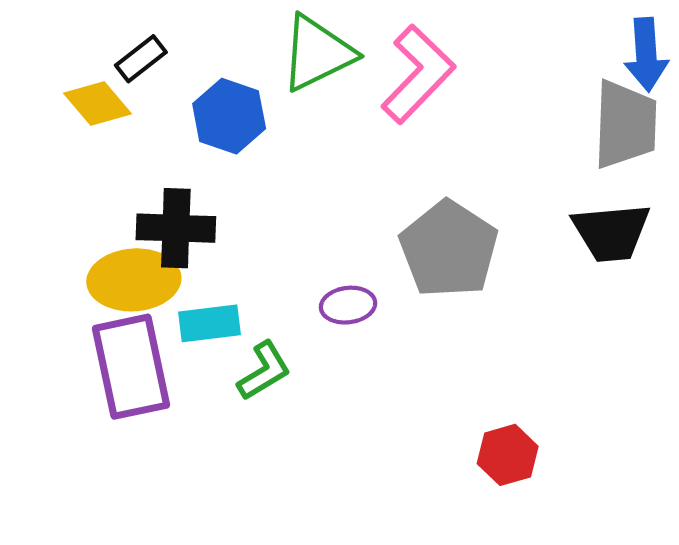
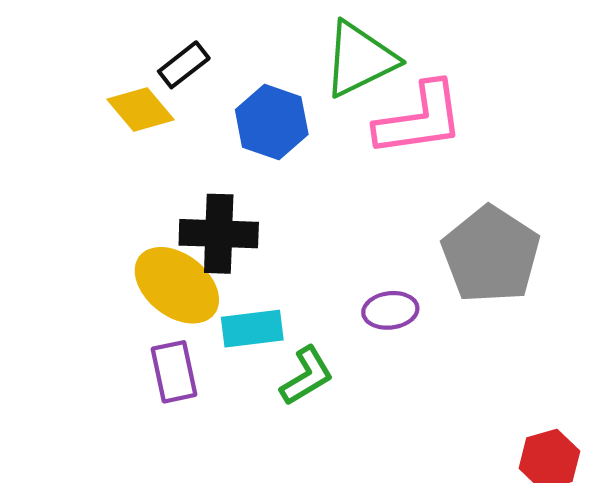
pink L-shape: (418, 74) -> (420, 119), moved, turned 38
yellow ellipse: (134, 280) -> (177, 285), turned 42
purple rectangle: (131, 367) -> (174, 372), size x0.6

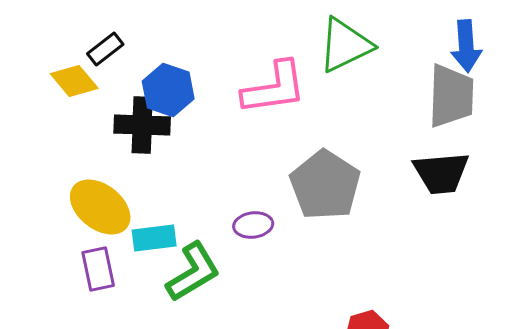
green triangle: (360, 59) -> (345, 45), moved
black cross: (219, 234) -> (142, 125), moved
green L-shape: (307, 376) -> (193, 272), size x1.4

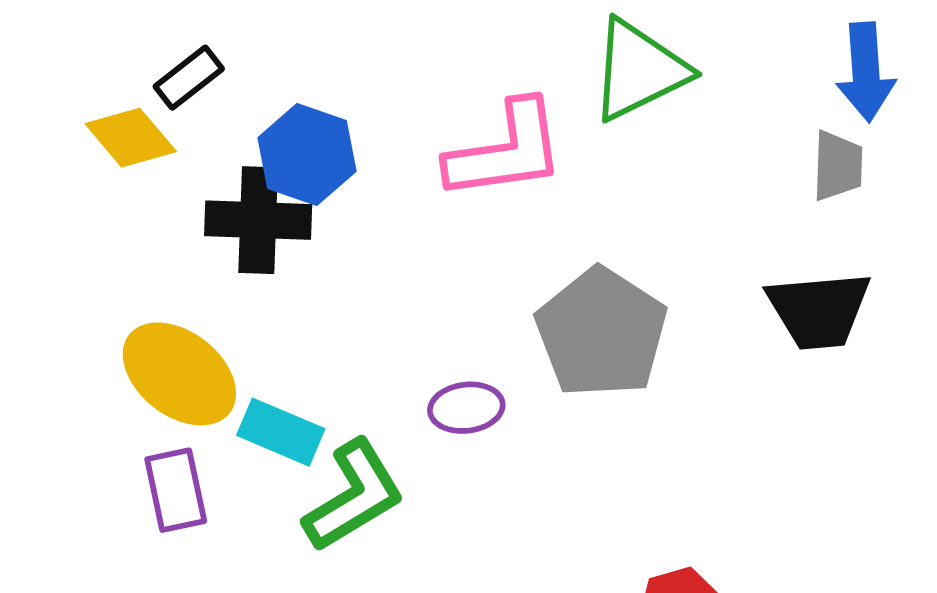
gray trapezoid: (451, 96) -> (838, 166), size x0.6
cyan rectangle: (154, 238) -> (281, 432), turned 30

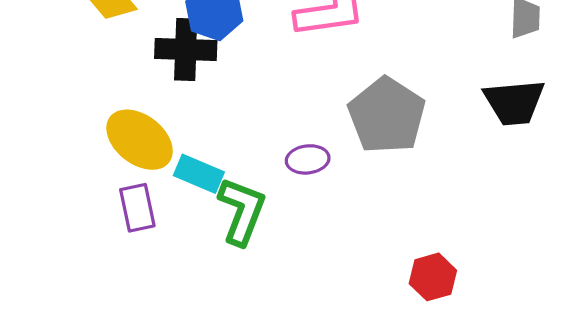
green L-shape: (354, 496) -> (242, 211), turned -38

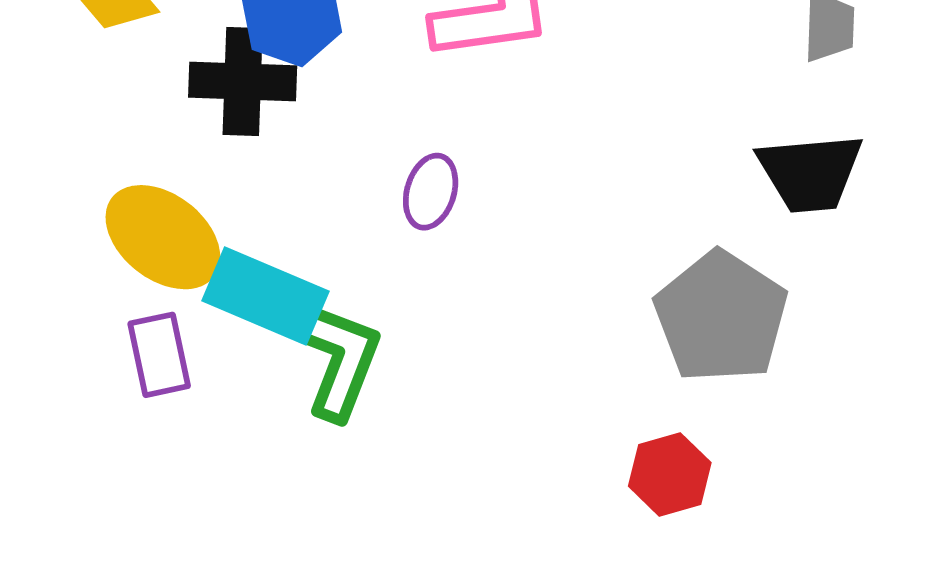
gray pentagon: (387, 115) -> (721, 317), moved
purple ellipse: (308, 159) -> (431, 192), moved, turned -66
cyan rectangle: (199, 174) -> (265, 296), size x1.4

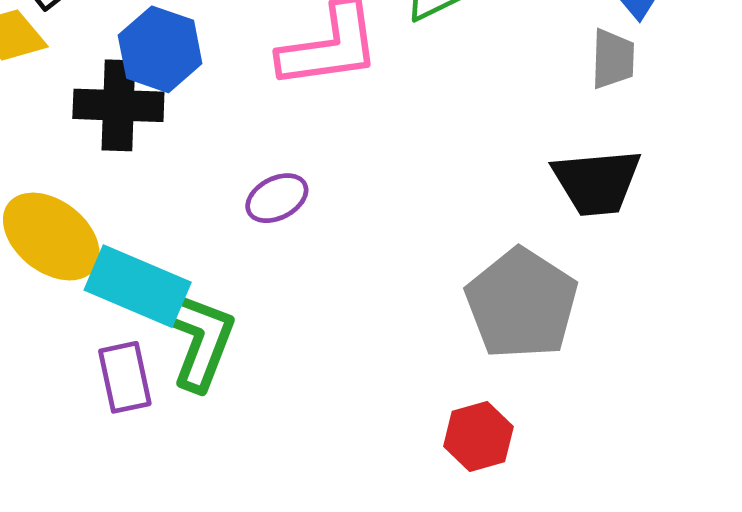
purple ellipse: (431, 192) -> (277, 198), turned 46
purple rectangle: (159, 355) -> (125, 377), moved

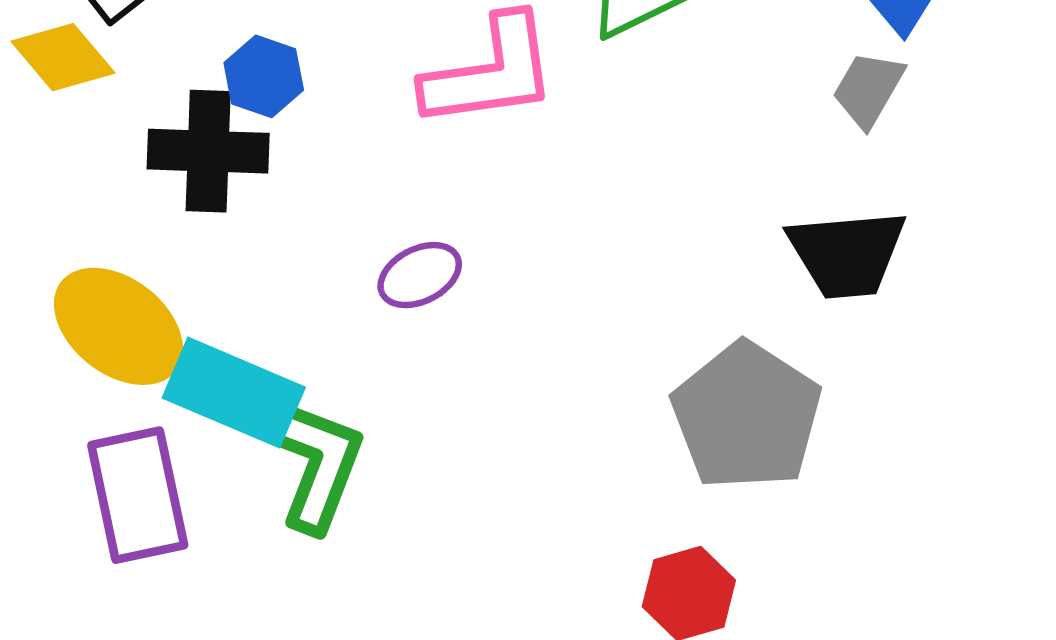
blue hexagon: (160, 49) -> (264, 76), size x0.7
gray trapezoid: (613, 59) -> (868, 89), turned -152
purple rectangle: (125, 377) -> (138, 495), moved, size x1.4

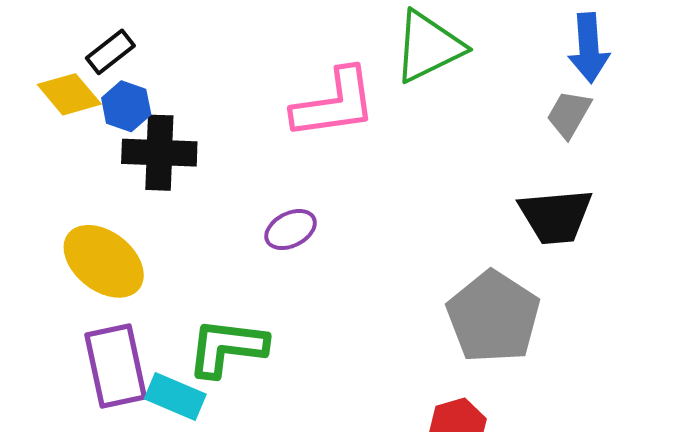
blue hexagon: (264, 76) -> (126, 106), moved
cyan rectangle: (234, 393) -> (175, 397), moved, size x0.7
green L-shape: (317, 465) -> (227, 347), turned -104

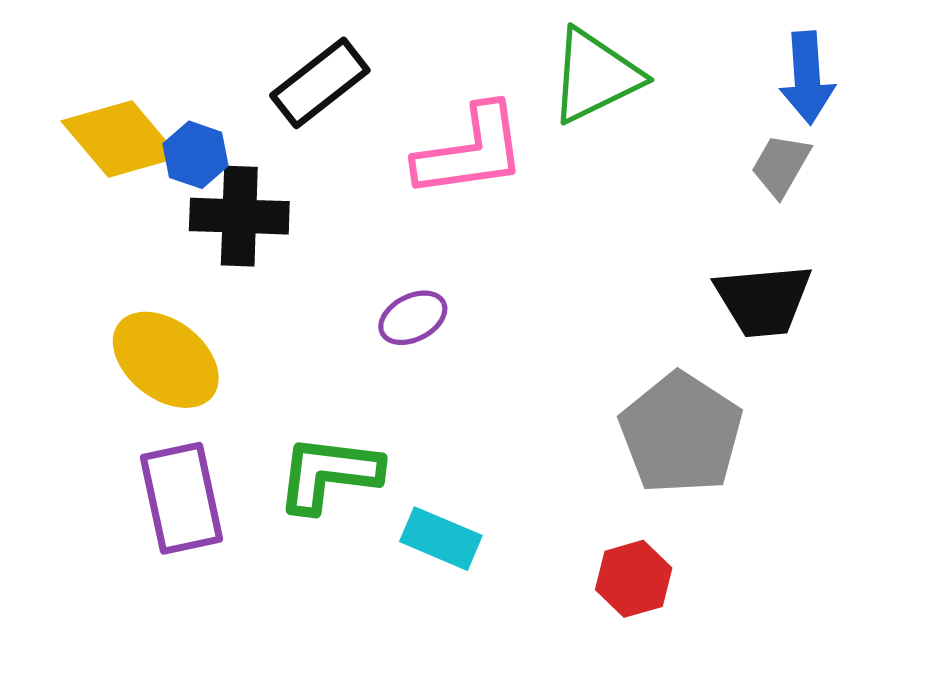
black rectangle: (110, 52) -> (320, 83), moved, size x1.5
yellow diamond: (69, 94) -> (120, 139), size x1.4
cyan rectangle: (175, 397) -> (441, 539), moved

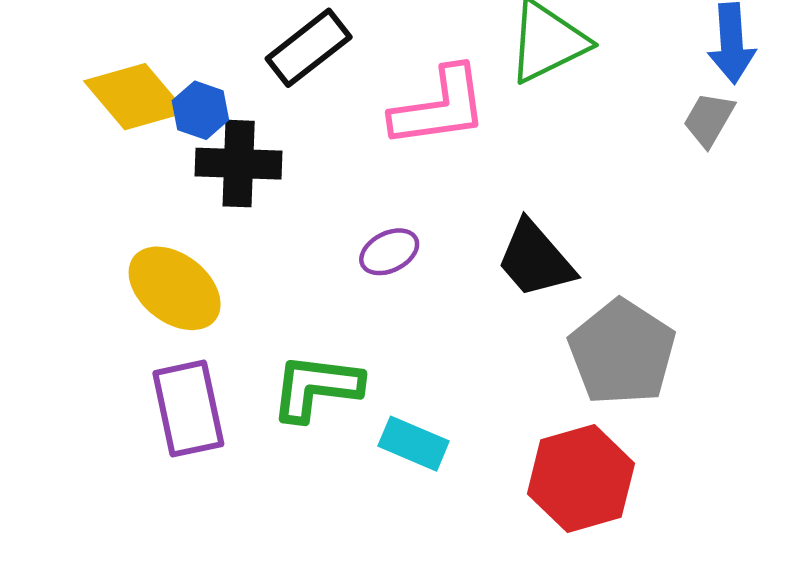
black trapezoid: (763, 300) -> (535, 259), moved, turned 54
red hexagon: (634, 579) -> (581, 479), size x1.6

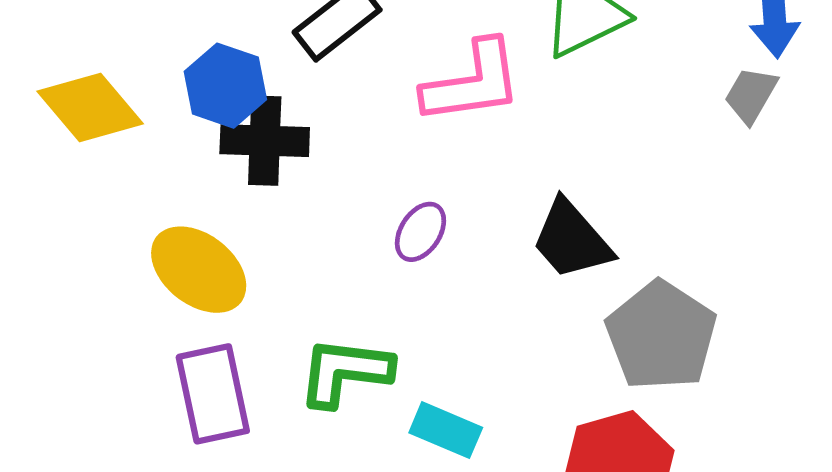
yellow diamond: (135, 97) -> (90, 108), moved
blue hexagon: (200, 110) -> (225, 86), size x1.4
purple ellipse: (389, 252) -> (420, 232), turned -30

